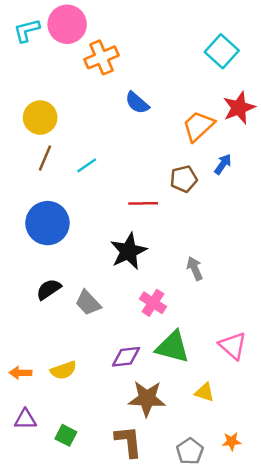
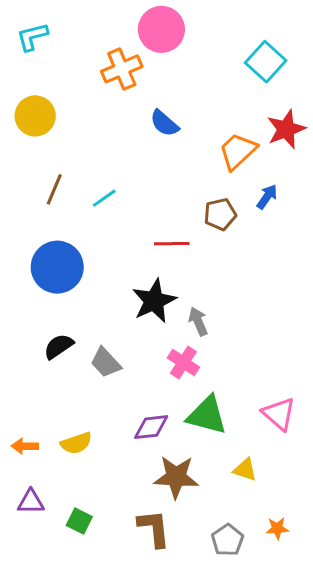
pink circle: (67, 24) -> (161, 29), moved
yellow circle: (40, 118) -> (35, 116), moved
gray arrow: (195, 268) -> (198, 321), moved

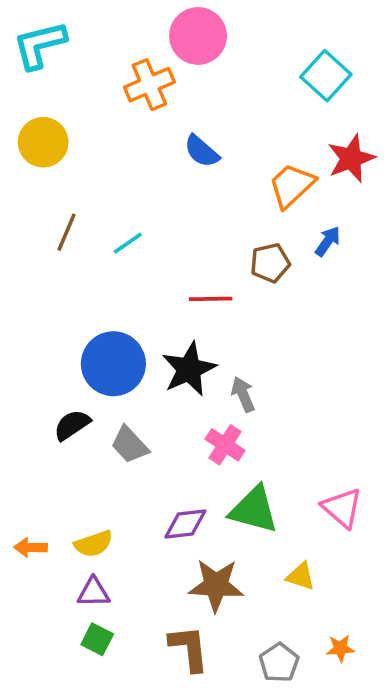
cyan L-shape: (32, 37) -> (40, 45), size x1.4
blue circle: (57, 267) -> (113, 364), moved
purple triangle: (31, 502) -> (94, 592), moved

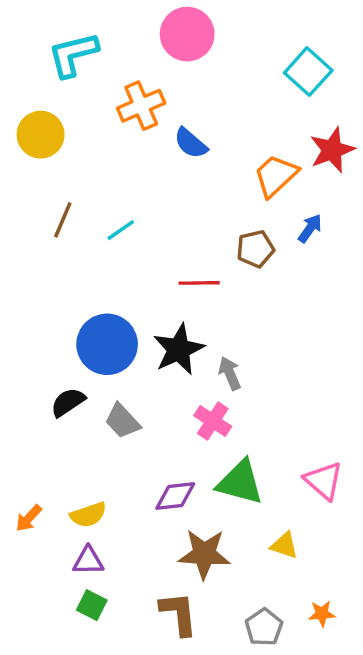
cyan L-shape: (40, 45) -> (73, 55), moved
orange cross: (149, 85) -> (141, 106), moved
orange arrow: (31, 547) -> (29, 518), turned -48

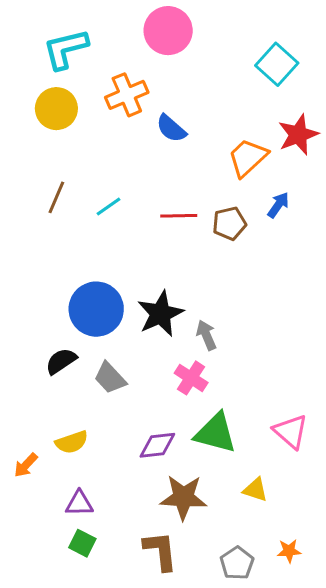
yellow circle: (41, 135) -> (56, 109), moved
red line: (199, 283) -> (179, 216), moved
yellow semicircle: (88, 515) -> (72, 442), moved

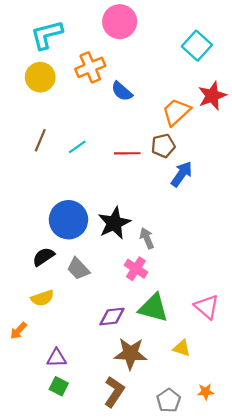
blue arrow: (278, 205) -> (182, 174), moved, size x1.4
brown pentagon: (229, 223) -> (163, 146), moved
yellow semicircle: (72, 442) -> (42, 298), moved
brown L-shape: (160, 551) -> (114, 392), turned 40

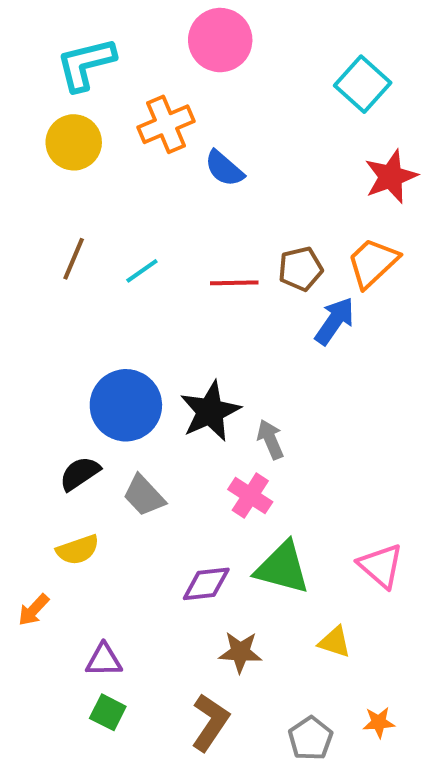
orange trapezoid: (176, 112) -> (373, 263), moved
brown star: (131, 354) -> (240, 652), size x0.7

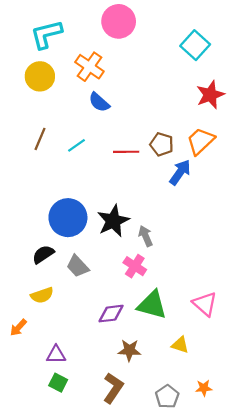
orange cross: (166, 124) -> (89, 67), turned -32
blue semicircle: (224, 168) -> (99, 102), moved
brown pentagon: (300, 269) -> (162, 144), turned 30

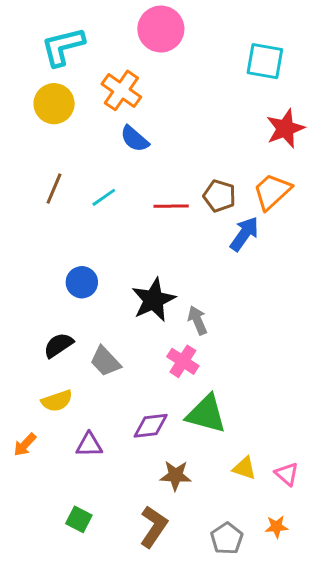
cyan square: (195, 45) -> (265, 61), turned -32
blue circle: (68, 218) -> (82, 282), moved, size x0.6
pink triangle: (205, 304) -> (287, 474), moved, size x0.7
purple triangle: (56, 355) -> (89, 445), moved

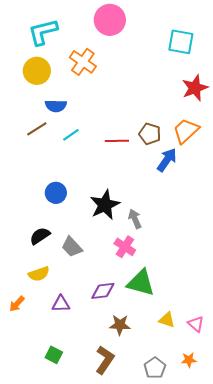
blue semicircle: (135, 139) -> (56, 106), moved, turned -40
brown line: (54, 189) -> (37, 129), turned 35

